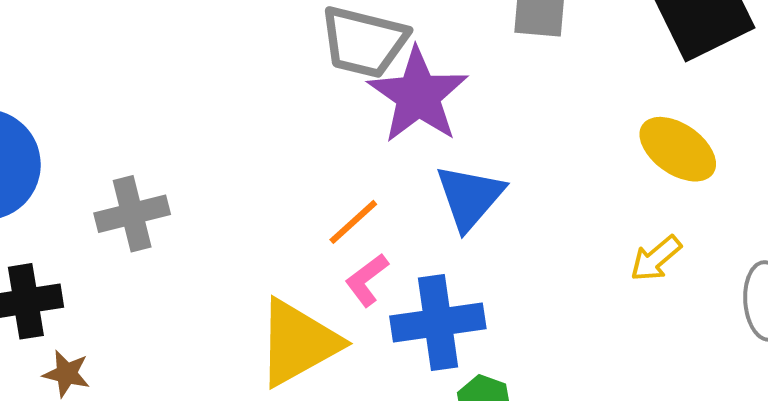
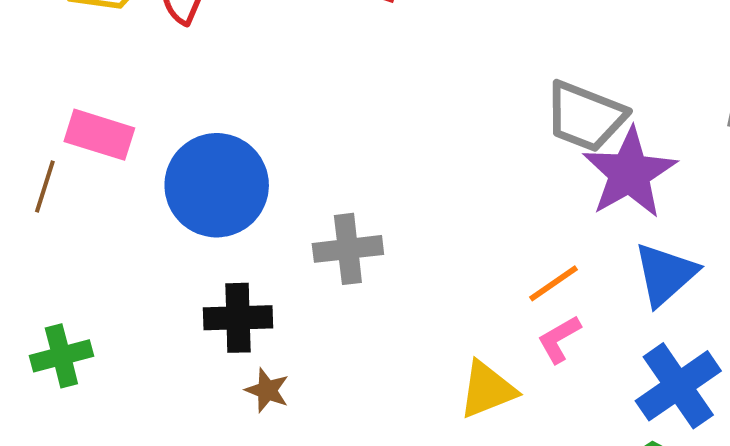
blue cross: (438, 322) -> (678, 386), moved, turned -34
yellow triangle: (298, 343) -> (487, 390), size x0.7

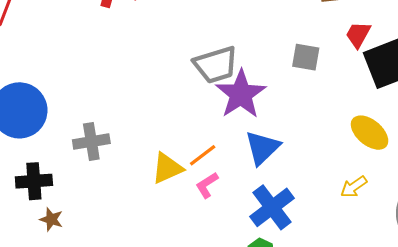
gray trapezoid: (585, 116) -> (216, 65), turned -36
yellow triangle: (487, 390) -> (167, 168), moved

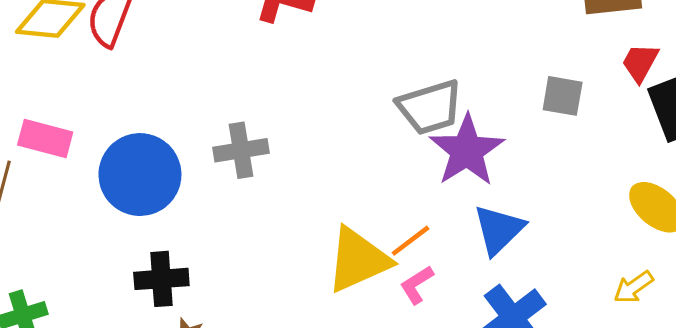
gray cross: (91, 142) -> (241, 150), moved
yellow triangle: (167, 168) -> (358, 260), size x1.4

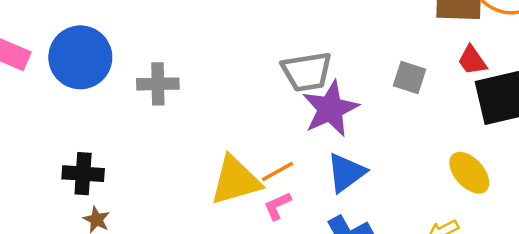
red trapezoid: (640, 63) -> (472, 60), turned -72
blue circle: (140, 175) -> (80, 57), moved

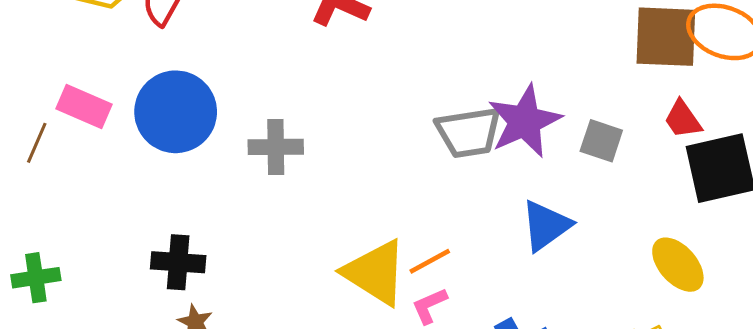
purple star: (330, 109) -> (525, 121), moved
blue triangle: (346, 173) -> (546, 226), moved
yellow triangle: (235, 180) -> (375, 273), turned 48

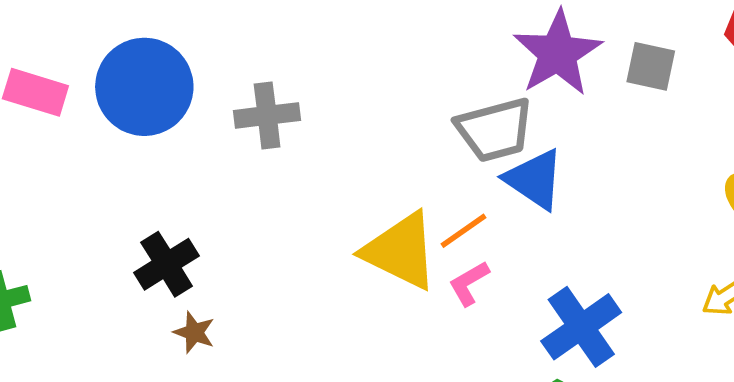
gray trapezoid: (469, 132) -> (495, 130), moved
blue triangle: (546, 226) -> (535, 179), moved, turned -44
black cross: (178, 262) -> (167, 264), turned -30

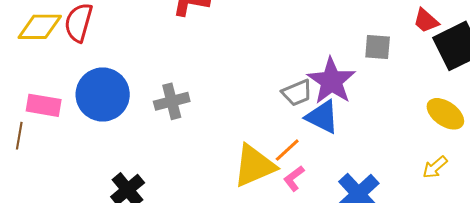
purple star: (558, 53) -> (332, 81), moved
gray trapezoid: (495, 130) -> (297, 93), size x0.7
yellow triangle: (401, 251) -> (254, 166), turned -42

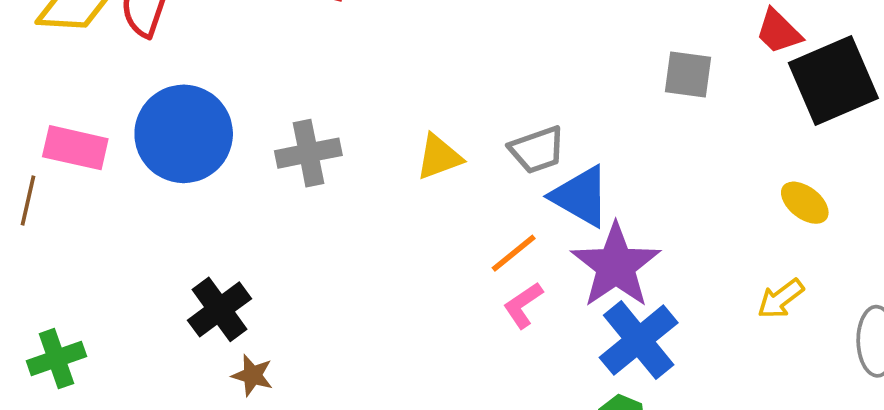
purple star: (332, 81) -> (616, 266), moved
yellow ellipse: (445, 114) -> (805, 203), size x0.7
yellow triangle: (254, 166) -> (439, 157), moved, size x0.6

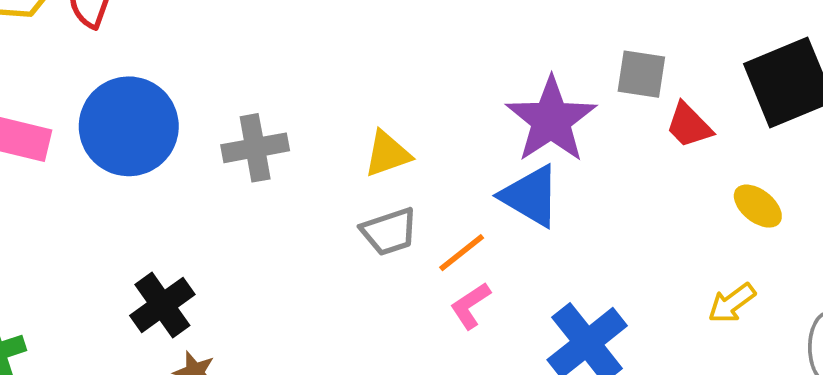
red trapezoid: (779, 32) -> (689, 125), moved
gray trapezoid: (537, 150) -> (389, 232), moved
purple star: (616, 266) -> (551, 120), moved

